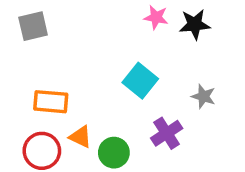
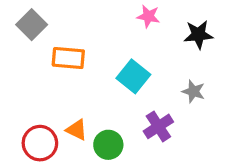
black star: (195, 24) -> (198, 35), moved
gray square: (33, 26) -> (32, 25), turned -32
orange rectangle: (51, 102) -> (68, 58), moved

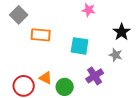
black star: (198, 35) -> (122, 32), moved, turned -30
cyan square: (133, 76) -> (80, 46), turned -30

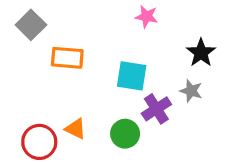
purple cross: (95, 76) -> (156, 109), moved
green circle: (65, 87) -> (125, 134), moved

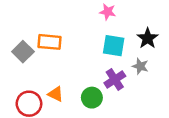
gray square: (31, 25) -> (23, 52), moved
cyan square: (132, 76) -> (114, 46), moved

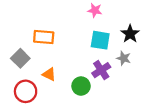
gray square: (23, 52) -> (20, 58), moved
orange triangle: (56, 94) -> (49, 74), moved

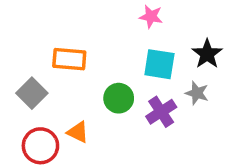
orange triangle: (49, 74) -> (78, 132), moved
green circle: (81, 86) -> (119, 98), moved

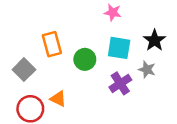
orange rectangle: (69, 59) -> (52, 44), turned 70
green circle: (119, 98) -> (85, 59), moved

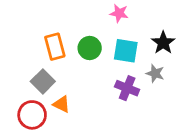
green circle: (85, 59) -> (90, 48), moved
gray square: (24, 70) -> (43, 81), moved
purple cross: (120, 83) -> (127, 88), turned -35

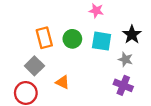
purple cross: (127, 88) -> (123, 85), moved
orange triangle: (62, 104) -> (63, 82), moved

